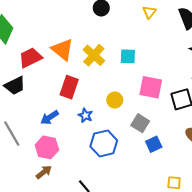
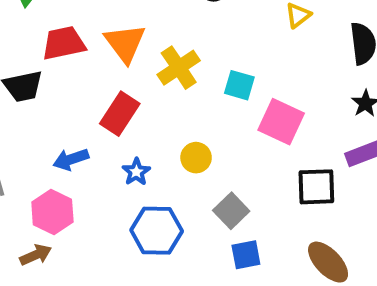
pink square: (151, 87) -> (281, 122), moved

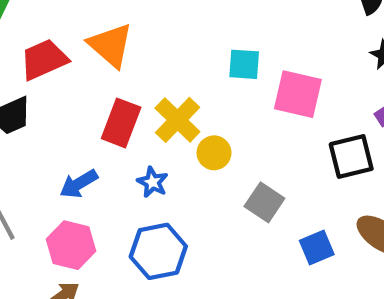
yellow cross: (179, 68) -> (177, 120), moved
blue hexagon: (157, 231) -> (158, 251), moved
blue square: (246, 255) -> (317, 247), moved

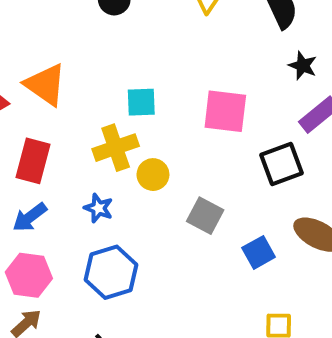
cyan square: (244, 64) -> (141, 102), moved
yellow cross: (177, 120) -> (116, 148), turned 33
red rectangle: (121, 123) -> (33, 161), moved

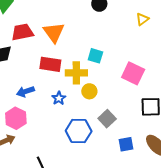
red rectangle: (33, 161) -> (50, 64), moved, turned 65
blue hexagon: (111, 272) -> (79, 131), moved

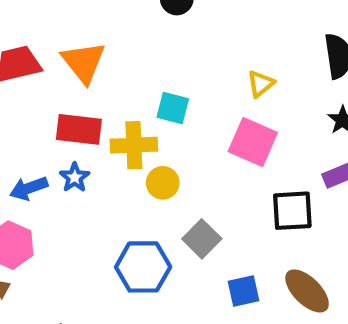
yellow triangle: (142, 19) -> (261, 84), moved
blue star: (59, 98) -> (75, 177), moved

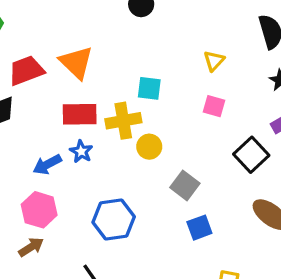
pink square: (253, 142) -> (214, 106), size x0.6
black square: (292, 211) -> (251, 155), turned -32
blue hexagon: (143, 267) -> (114, 219), moved
blue square: (244, 291) -> (199, 228), moved

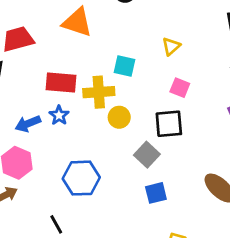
yellow triangle: (214, 61) -> (171, 46), moved
orange triangle: (76, 62) -> (77, 22), moved, turned -32
black square: (251, 155) -> (169, 124), moved, turned 32

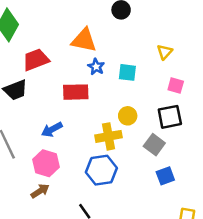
yellow cross: (99, 92) -> (108, 136), moved
blue star: (59, 115) -> (96, 67), moved

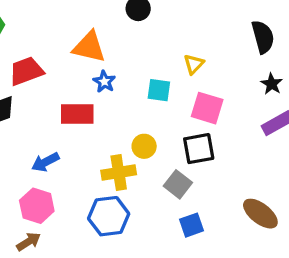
cyan square: (127, 72) -> (159, 90), moved
pink square: (176, 85) -> (207, 108), size x1.5

